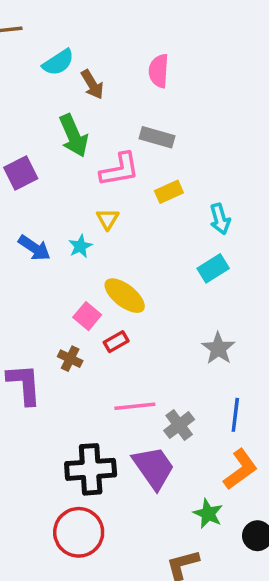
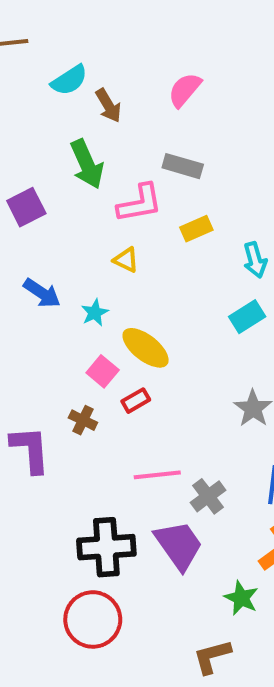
pink semicircle: (159, 71) -> (185, 90), turned 36
yellow triangle: (108, 219) -> (126, 260), turned -35
cyan star: (80, 246) -> (95, 313), moved

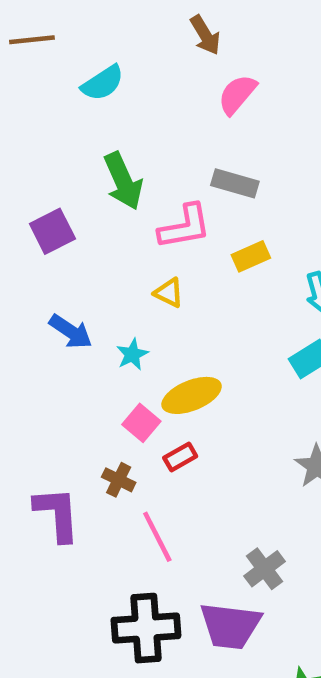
brown arrow: (108, 106) -> (205, 35), moved
yellow ellipse: (146, 348) -> (192, 395), turned -60
pink line: (157, 475) -> (157, 537), moved, turned 69
purple trapezoid: (179, 545) -> (230, 626), turned 132

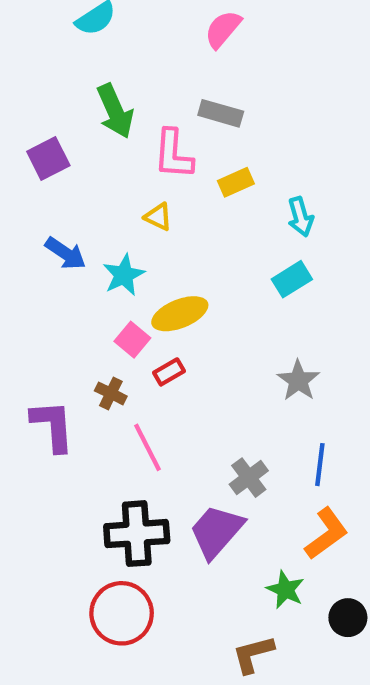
pink L-shape: (185, 227) -> (173, 154), turned 104
cyan star: (132, 354) -> (124, 275), size x1.4
purple trapezoid: (230, 626) -> (216, 531), turned 124

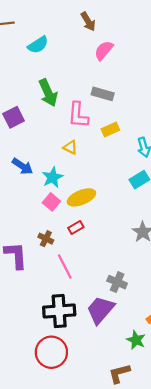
pink square: (132, 340) -> (51, 202), moved
gray cross: (249, 478) -> (117, 282), turned -30

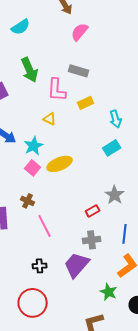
red rectangle: (76, 227) -> (93, 211), moved
gray cross: (117, 282) -> (92, 240), turned -30
black cross: (59, 311) -> (40, 266), size x0.5

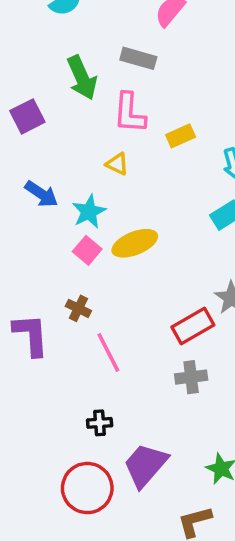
gray rectangle: (79, 71) -> (138, 58), moved
red rectangle: (93, 211) -> (193, 326), size x1.6
purple trapezoid: (77, 265) -> (145, 465), moved

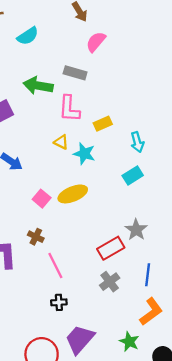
green arrow: (82, 78) -> (38, 86), turned 124
cyan star: (89, 212) -> (84, 154), moved, turned -30
gray cross: (191, 377) -> (110, 282), turned -30
black cross: (100, 423) -> (59, 302), moved

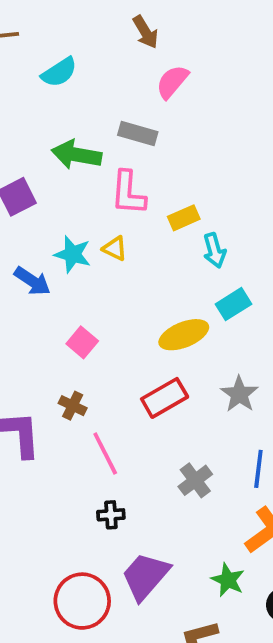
cyan arrow: (137, 142) -> (214, 250), moved
cyan star: (84, 154) -> (73, 254), moved
yellow ellipse: (73, 194) -> (184, 335), moved
red rectangle: (111, 248) -> (165, 398), moved

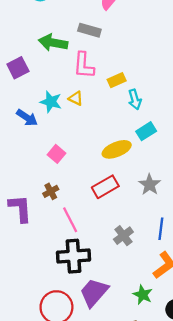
brown cross: (73, 406) -> (51, 191), turned 35
black cross: (111, 515) -> (74, 256), size x2.0

